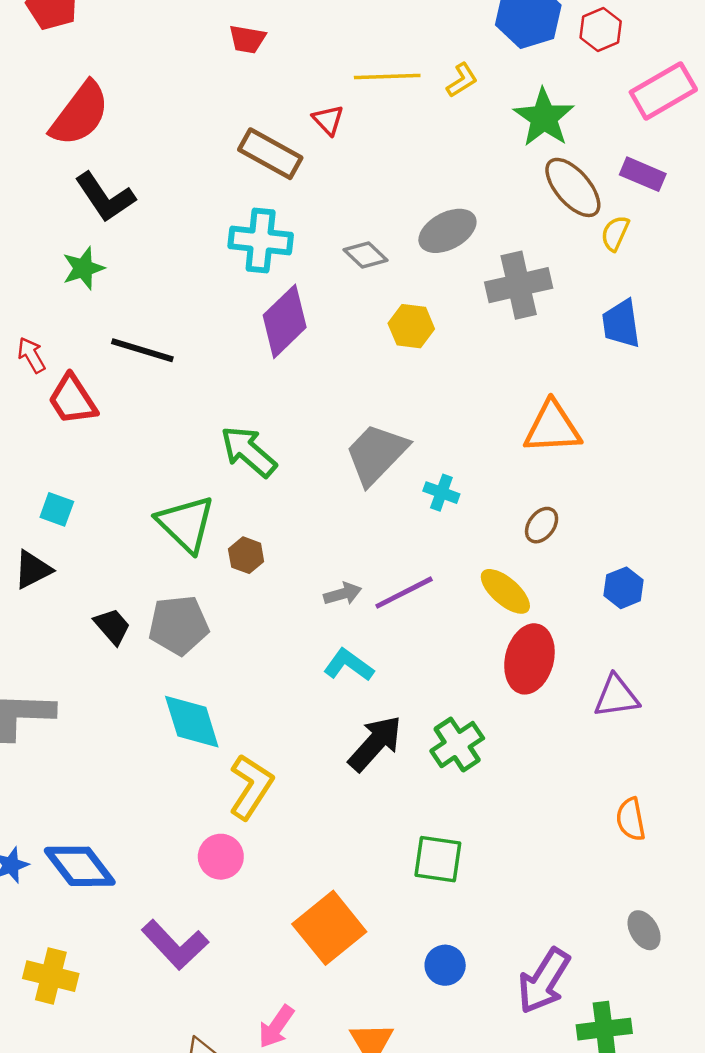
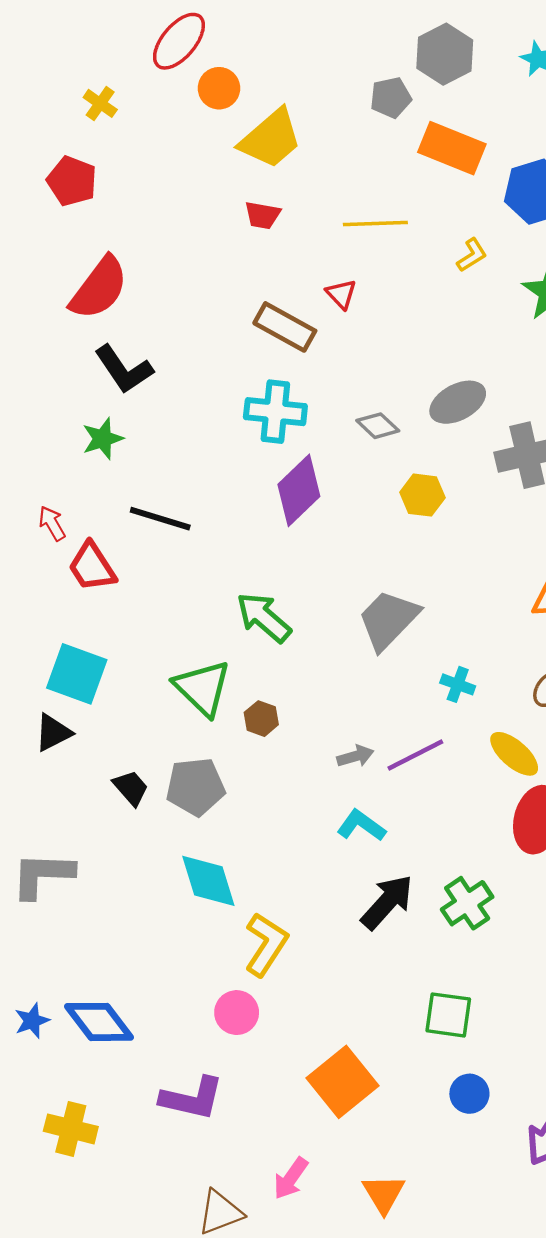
yellow line: (387, 77) -> (375, 223), moved
cyan cross: (441, 493) -> (458, 684), moved
cyan square: (57, 509) -> (77, 674), size x1.8
purple L-shape: (175, 945) -> (192, 1098), turned -34
blue circle: (445, 965) -> (469, 1094), moved

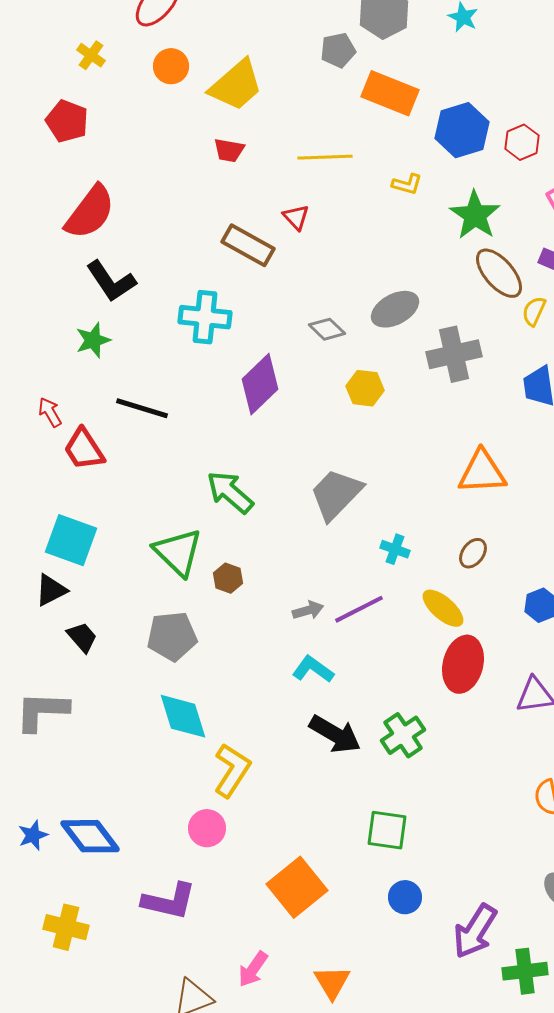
orange circle: (219, 88) -> (171, 66), moved
yellow L-shape: (472, 255) -> (407, 184), turned 48
cyan cross: (275, 412) -> (205, 317), moved
black trapezoid: (131, 788) -> (82, 637), moved
black arrow: (387, 902) -> (335, 734), turned 78

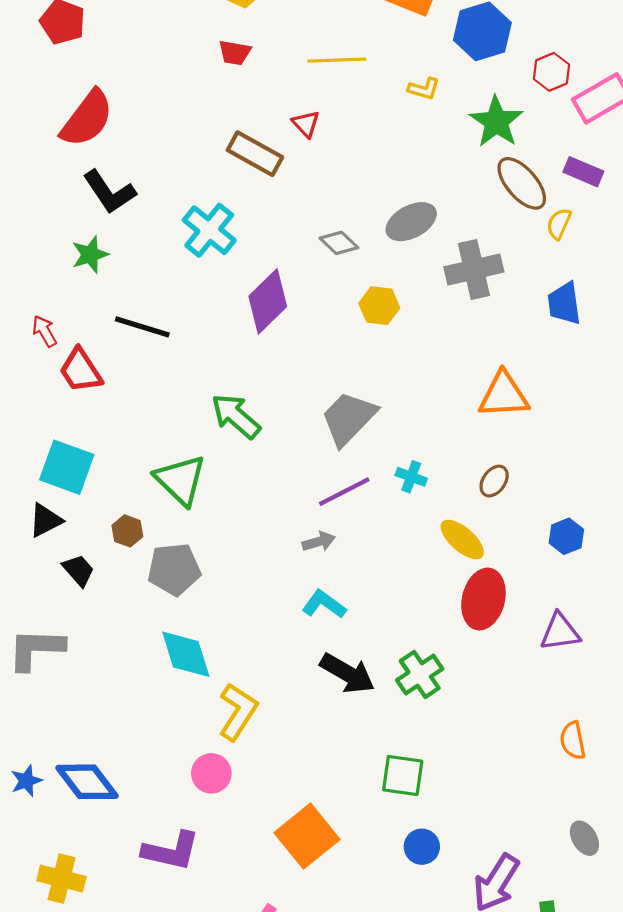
red hexagon: (522, 142) -> (552, 72), moved
cyan cross: (205, 317) -> (209, 230), turned 33
brown hexagon: (228, 578) -> (127, 531), moved
purple line: (359, 609) -> (344, 492), moved

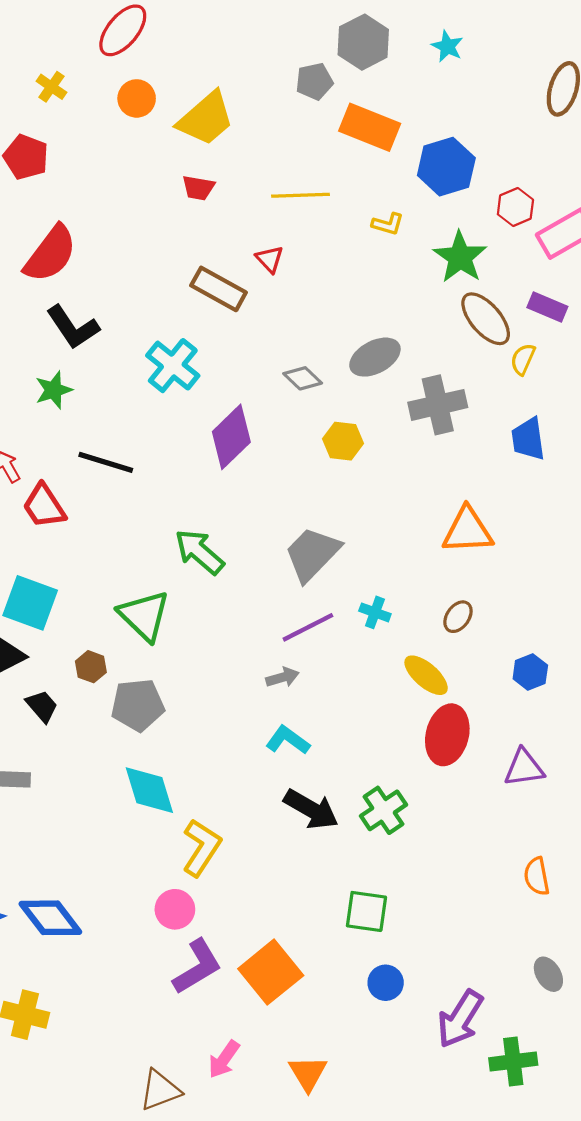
purple L-shape: (171, 851) -> (197, 967), moved, turned -44

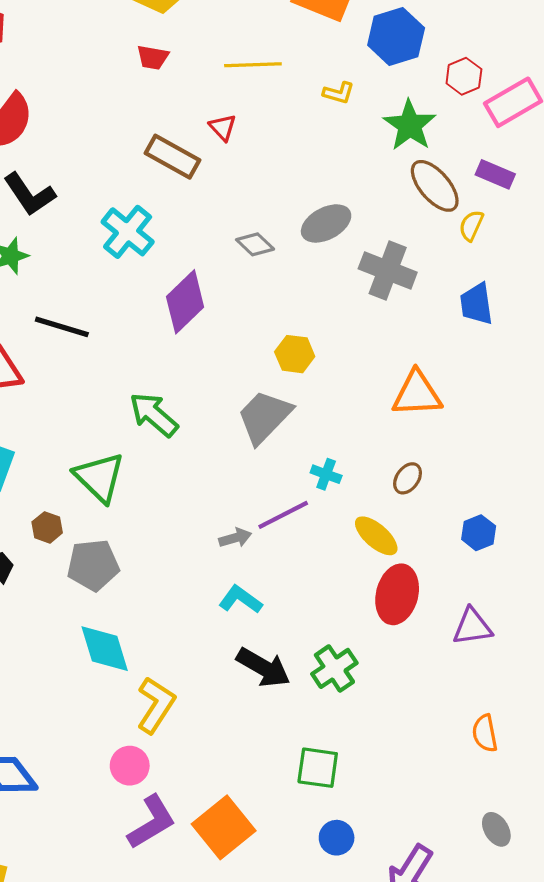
gray cross: (438, 405) -> (388, 270), turned 34
yellow hexagon: (343, 441) -> (295, 354), moved
purple line: (308, 627) -> (283, 515), moved

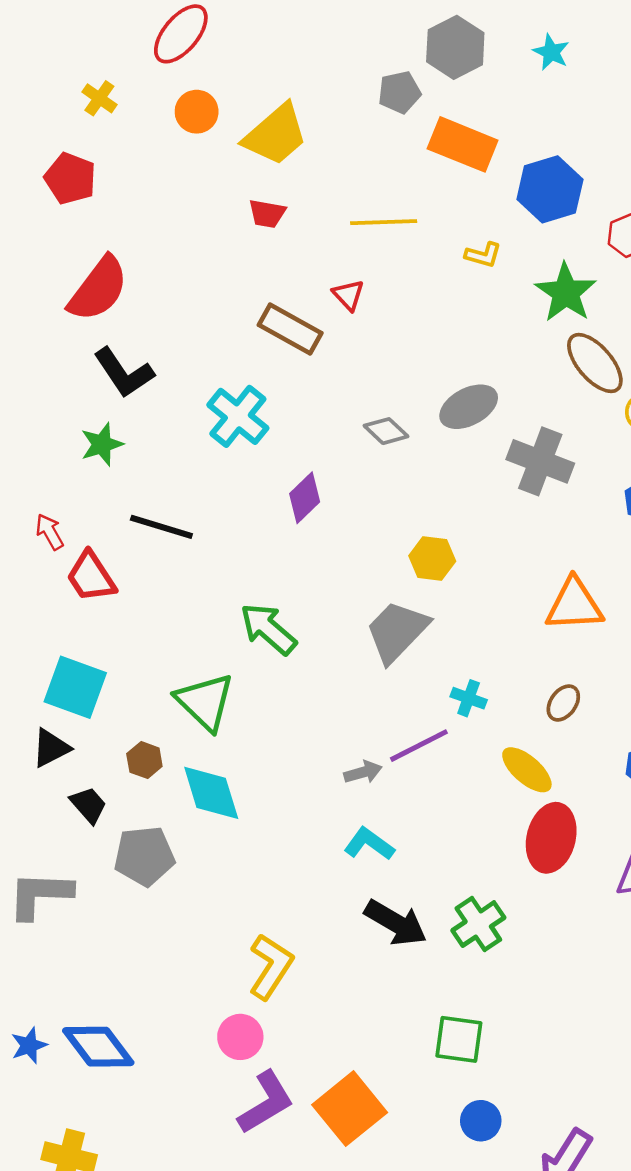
purple diamond: (185, 302) -> (305, 498), size x0.7
gray pentagon: (93, 565) -> (144, 856), moved
cyan diamond: (105, 649) -> (211, 793), moved

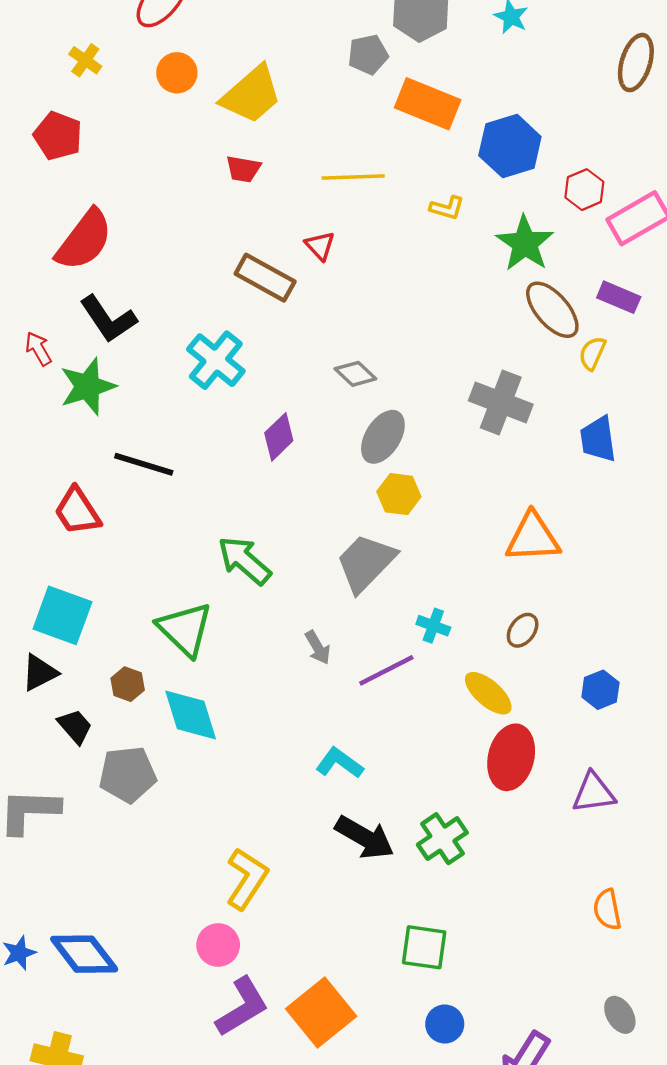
gray ellipse: (469, 407) -> (383, 437), moved, turned -30
green star: (102, 444) -> (88, 386), size x1.4
red arrow: (50, 532) -> (38, 349), moved
gray arrow: (363, 772) -> (318, 647), moved, turned 76

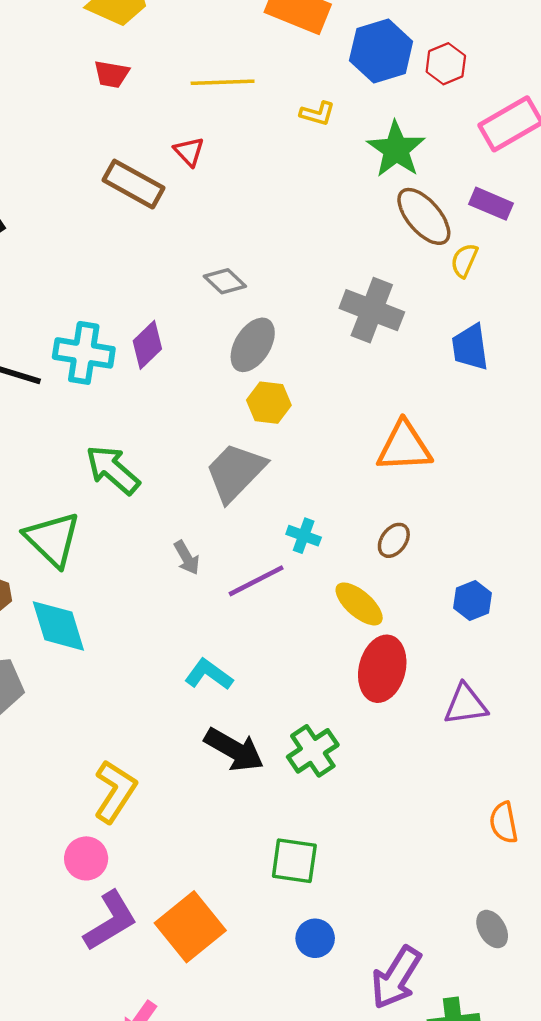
red hexagon: (584, 190) -> (446, 64), moved
cyan cross: (216, 360) -> (84, 353), moved, turned -30
orange semicircle: (607, 910) -> (504, 823), moved

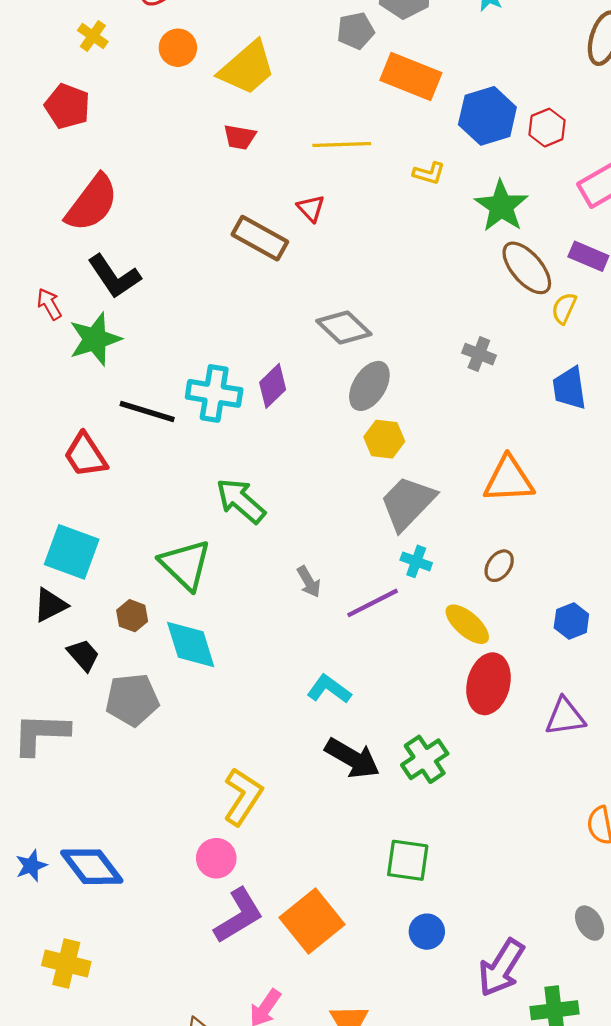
gray diamond: (225, 281) -> (344, 327), size x1.4
gray cross: (372, 310) -> (479, 354), size x0.6
gray trapezoid: (235, 472) -> (408, 503), moved

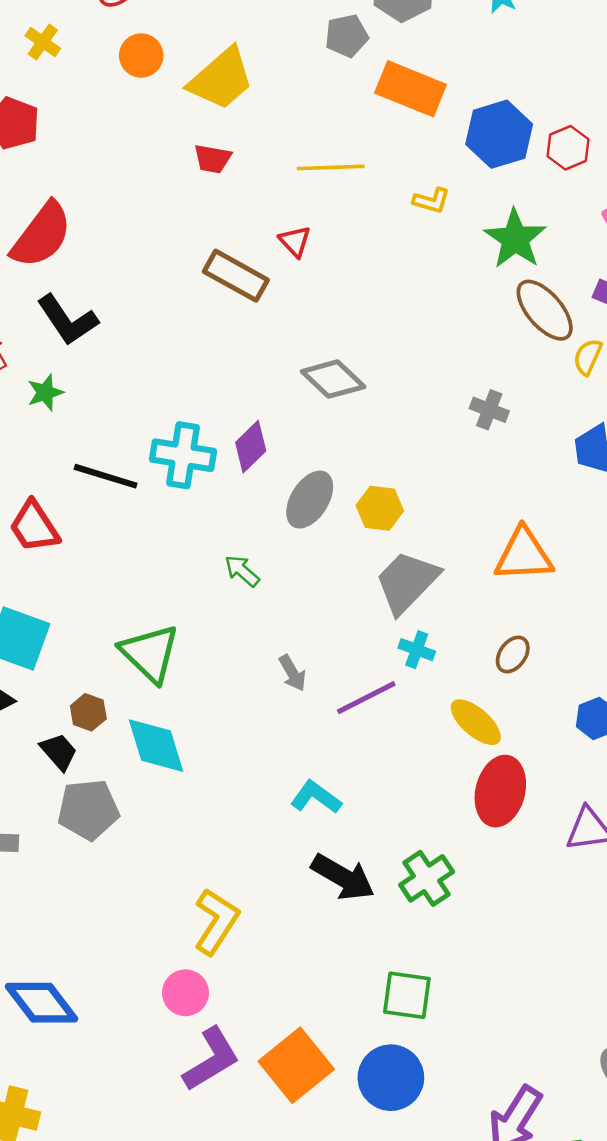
green star: (95, 339) -> (45, 393), size x0.6
gray ellipse: (369, 386) -> (310, 500), moved
green arrow: (241, 501) -> (242, 571), moved, size x0.6
black trapezoid: (83, 655) -> (59, 752), moved
blue circle: (427, 932) -> (391, 1078), moved, size x1.6

